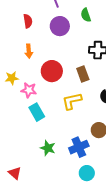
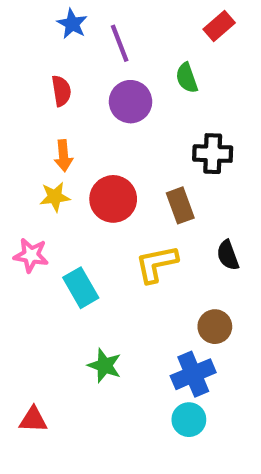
yellow star: (12, 78) -> (55, 197), moved
pink star: (29, 90) -> (31, 255), moved
blue cross: (79, 147) -> (193, 374), moved
red triangle: (15, 173) -> (33, 420), turned -40

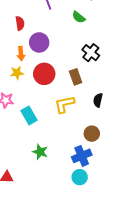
green semicircle: (187, 78) -> (79, 17), turned -32
purple circle: (130, 102) -> (39, 42), moved
black cross: (213, 154) -> (91, 53), turned 36
black semicircle: (228, 255) -> (98, 100), turned 32

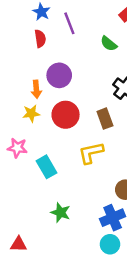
red semicircle: (20, 23) -> (40, 39), moved

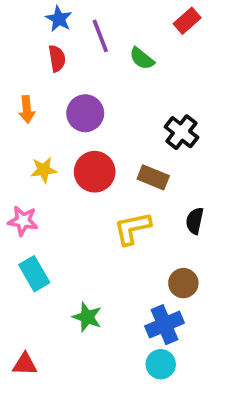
green semicircle: (109, 44) -> (142, 58), moved
orange arrow: (36, 89) -> (27, 109), moved
brown rectangle: (105, 119) -> (153, 177), turned -48
cyan rectangle: (46, 167) -> (34, 274), moved

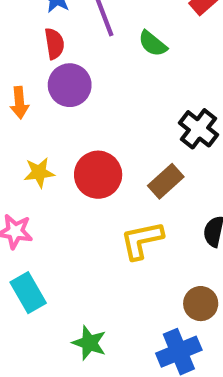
purple circle: (85, 113) -> (70, 85), moved
brown rectangle: (153, 177) -> (166, 181), turned -64

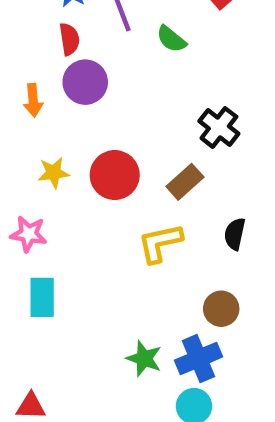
cyan rectangle: (28, 293) -> (42, 297), turned 30
green star: (89, 343) -> (144, 359), moved

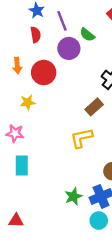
purple circle: (85, 82) -> (69, 48), moved
red circle: (115, 175) -> (44, 73), moved
green star: (144, 359) -> (73, 196), turned 30

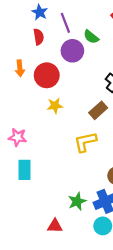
yellow star: (28, 102) -> (55, 106), moved
red triangle: (16, 221) -> (55, 226), moved

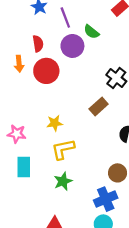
red semicircle: (39, 37) -> (38, 44), moved
yellow star: (55, 106) -> (55, 123), moved
yellow L-shape: (85, 142) -> (63, 149), moved
green star: (77, 201) -> (63, 181), moved

